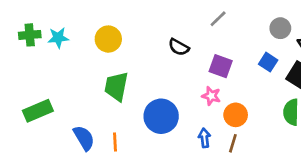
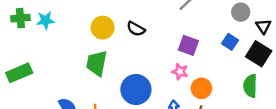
yellow circle: (108, 39) -> (103, 28), moved
black semicircle: (179, 47) -> (136, 29), moved
green rectangle: (38, 111) -> (19, 73), moved

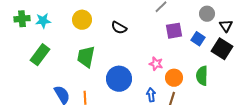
yellow circle: (103, 28) -> (82, 20), moved
purple square: (188, 45) -> (174, 31), moved, turned -30
green rectangle: (19, 73) -> (40, 55), moved, turned -30
green semicircle: (250, 86) -> (202, 76), moved

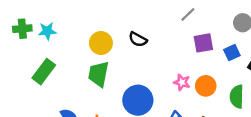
yellow circle: (82, 20) -> (101, 43), moved
blue square: (198, 39) -> (232, 53), turned 32
orange circle: (174, 78) -> (206, 86), moved

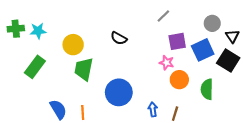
yellow circle: (101, 43) -> (73, 45), moved
blue square: (232, 53) -> (203, 50), size x1.5
pink star: (182, 82) -> (167, 63), moved

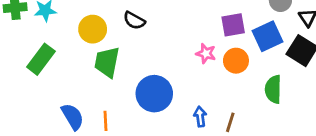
black semicircle: (119, 38) -> (134, 20), moved
pink star: (167, 63) -> (206, 53), moved
orange circle: (179, 80) -> (236, 61), moved

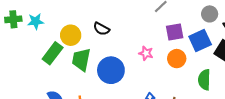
pink star: (206, 53) -> (146, 53), moved
green rectangle: (41, 59) -> (53, 53), moved
blue circle: (154, 94) -> (111, 70), moved

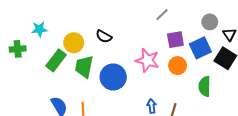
green cross: (13, 19) -> (18, 49), moved
pink star: (146, 53) -> (147, 60), size x1.6

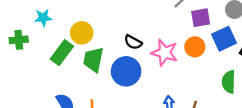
black semicircle: (104, 36) -> (133, 42), moved
purple square: (175, 40) -> (201, 18), moved
orange circle: (178, 66) -> (195, 47), moved

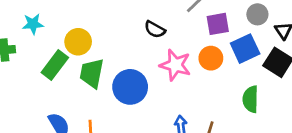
black semicircle: (133, 42) -> (155, 29), moved

